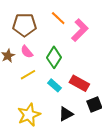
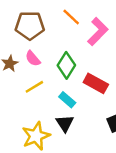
red rectangle: (79, 83) -> (96, 83), moved
black triangle: (66, 114) -> (65, 123), moved, turned -35

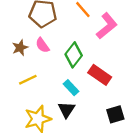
yellow line: (34, 87) -> (28, 80), moved

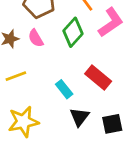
green diamond: (74, 55) -> (73, 32), moved
black triangle: (66, 110) -> (79, 117), moved

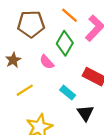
pink semicircle: (36, 38) -> (47, 62), moved

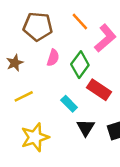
green diamond: (65, 43) -> (80, 65), moved
pink semicircle: (47, 62) -> (53, 58), moved, turned -126

